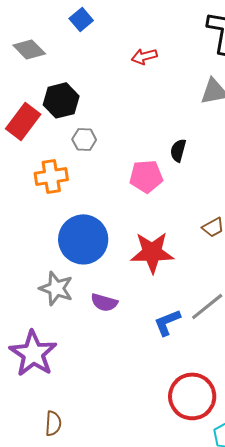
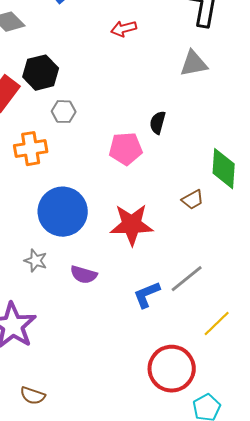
gray star: (56, 288) -> (36, 261), size x0.7
brown semicircle: (53, 423) -> (33, 396), turned 105

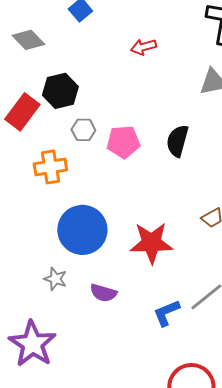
black semicircle: (158, 123) -> (177, 141), size x1.4
pink pentagon: (126, 149) -> (123, 142), moved

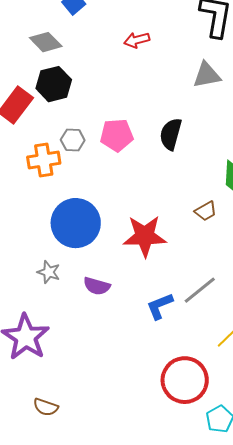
gray diamond: (28, 40) -> (46, 42), moved
gray hexagon: (83, 130) -> (73, 140), moved

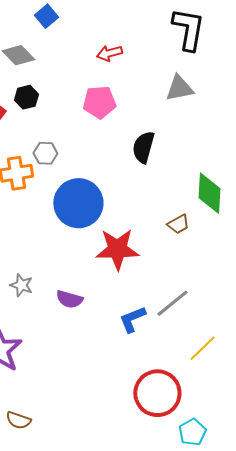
black hexagon: (54, 84) -> (26, 97), size x0.7
pink pentagon: (117, 135) -> (99, 102), moved
blue circle: (76, 223) -> (78, 203), moved

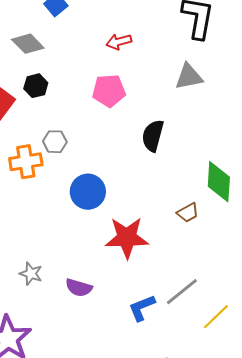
blue circle: (78, 203) -> (88, 192), size x0.7
yellow line: (202, 348) -> (216, 317), moved

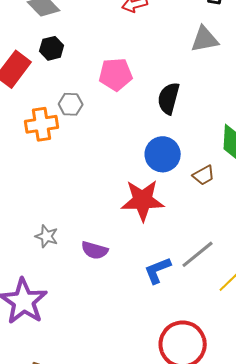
pink pentagon: (109, 91) -> (116, 74), moved
blue circle: (88, 192) -> (163, 154), moved

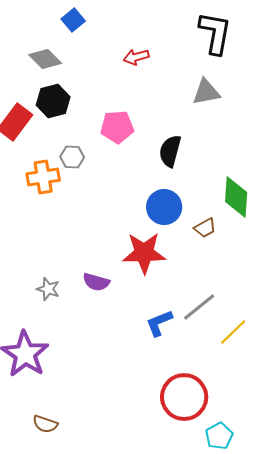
black hexagon: (52, 48) -> (53, 101), size x1.4
purple semicircle: (95, 250) -> (96, 282), moved

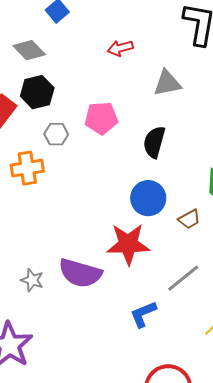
gray triangle: (206, 92) -> (167, 83), moved
gray hexagon: (72, 157) -> (56, 134), moved
purple semicircle: (96, 282) -> (80, 273), size x1.6
gray line: (199, 307) -> (183, 278), moved

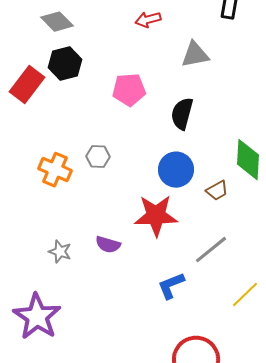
gray hexagon: (56, 134) -> (98, 157), moved
orange cross: (27, 168) -> (55, 170), moved, turned 32
purple semicircle: (80, 273) -> (108, 245), size x0.6

